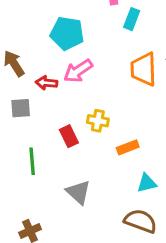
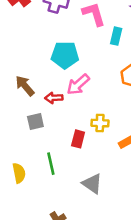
red rectangle: (69, 136) -> (78, 139), turned 48

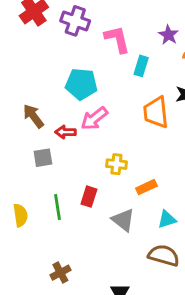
red rectangle: (78, 139) -> (89, 197), moved
gray triangle: (92, 184) -> (123, 220), moved

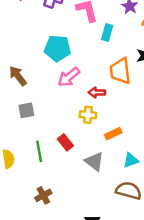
red arrow: (65, 132) -> (97, 92), moved
red rectangle: (89, 197) -> (65, 142), turned -56
brown cross: (60, 273) -> (43, 195), moved

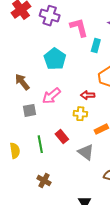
cyan pentagon: (57, 48) -> (55, 59), turned 30
pink arrow: (69, 77) -> (51, 96), moved
brown cross: (43, 195) -> (44, 181), turned -32

